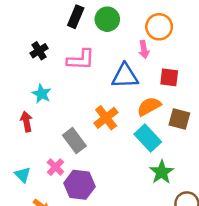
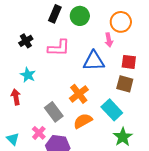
orange semicircle: (149, 106) -> (83, 121), moved
brown square: (179, 119) -> (125, 84), moved

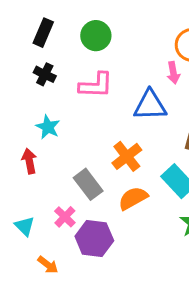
black rectangle: (55, 14) -> (43, 33), moved
green circle: (80, 16) -> (96, 36), moved
black cross: (26, 41) -> (45, 74), turned -32

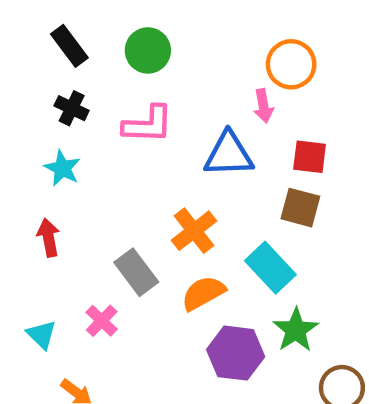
black rectangle: (43, 33) -> (69, 46), turned -60
cyan star: (48, 127) -> (62, 168), moved
purple hexagon: (94, 239) -> (236, 353), moved

